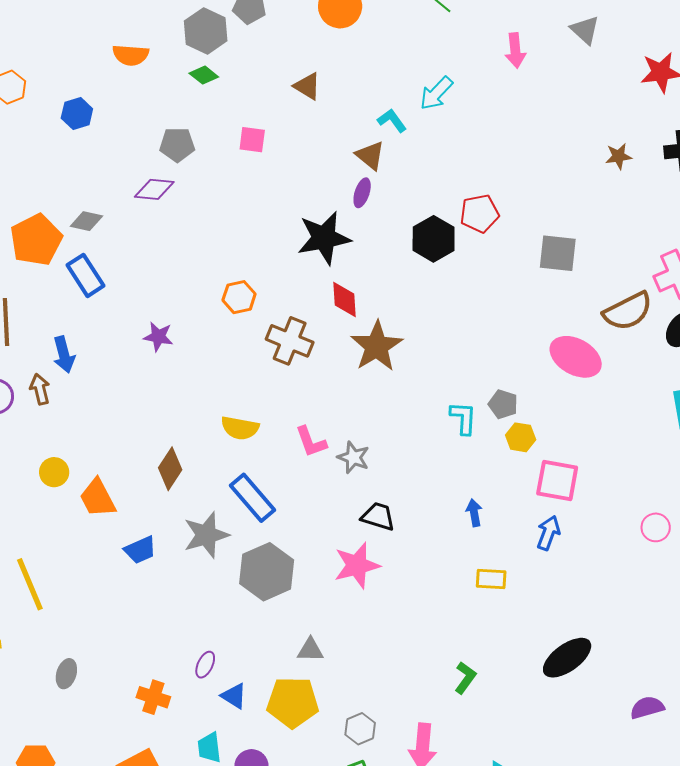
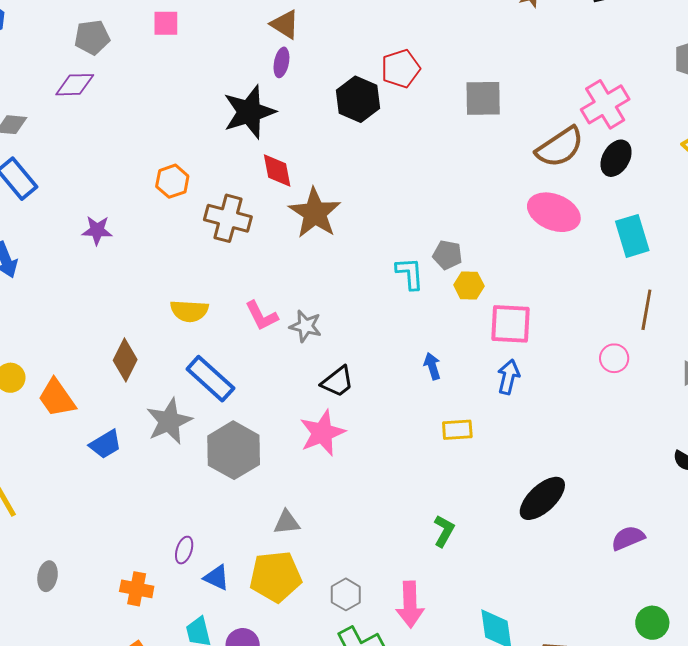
pink ellipse: (576, 357) -> (554, 212), moved
black trapezoid: (378, 516) -> (337, 382), turned 132

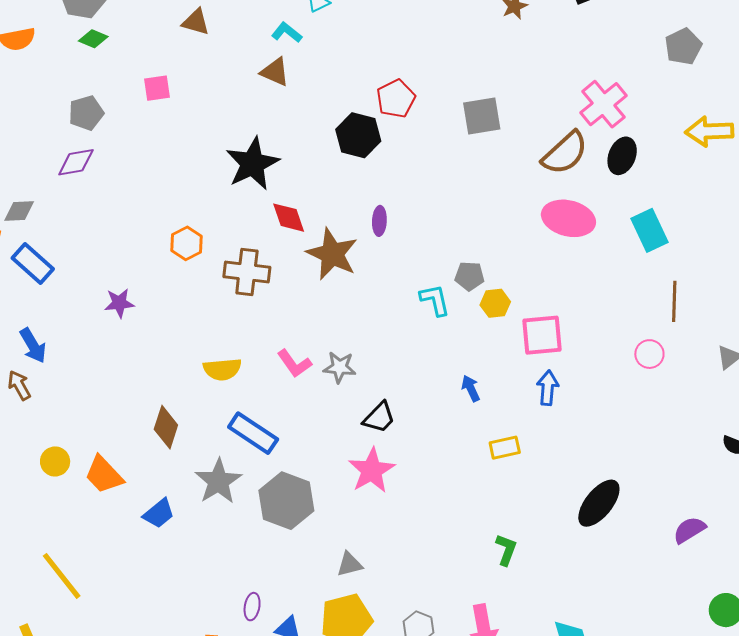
purple ellipse: (281, 62) -> (379, 221), moved

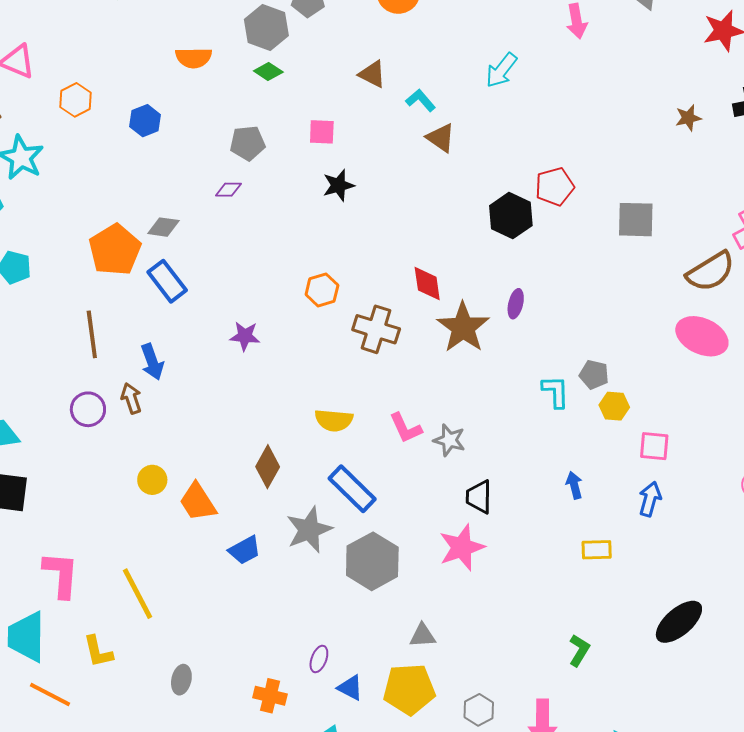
cyan L-shape: (287, 32) -> (421, 100), moved
purple diamond: (76, 162) -> (228, 190), size x0.7
black star: (252, 164) -> (339, 185), moved, size x0.6
pink square: (542, 335) -> (654, 446), size x0.7
black trapezoid: (379, 418) -> (479, 497), turned 126

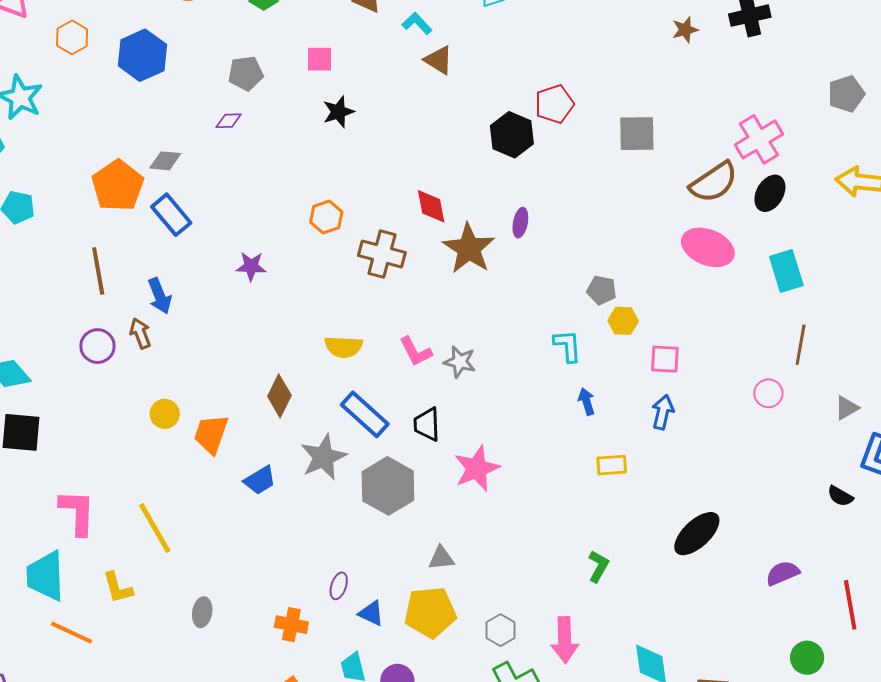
blue hexagon: (145, 121) -> (142, 55), size x1.6
cyan L-shape: (556, 392) -> (568, 346), moved
black trapezoid: (479, 497) -> (427, 424), moved
orange trapezoid: (198, 502) -> (211, 434), turned 54

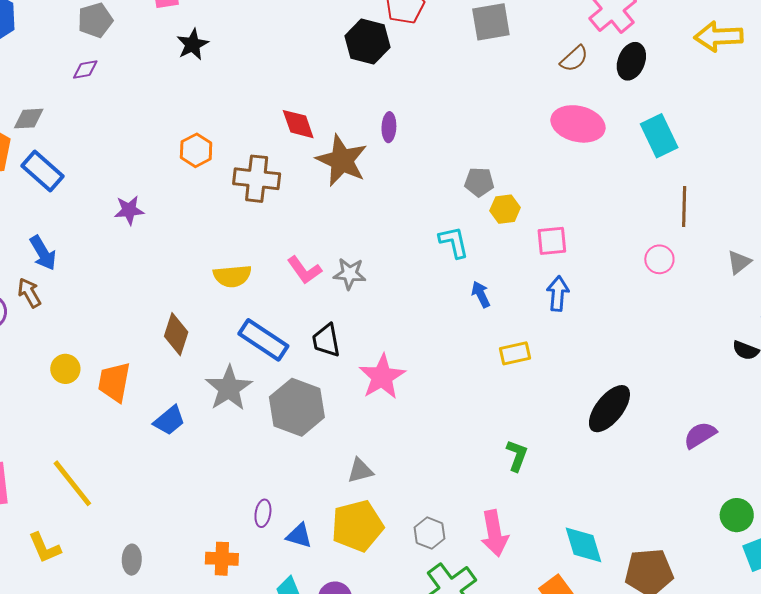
brown semicircle: (714, 182) -> (574, 59), size x0.6

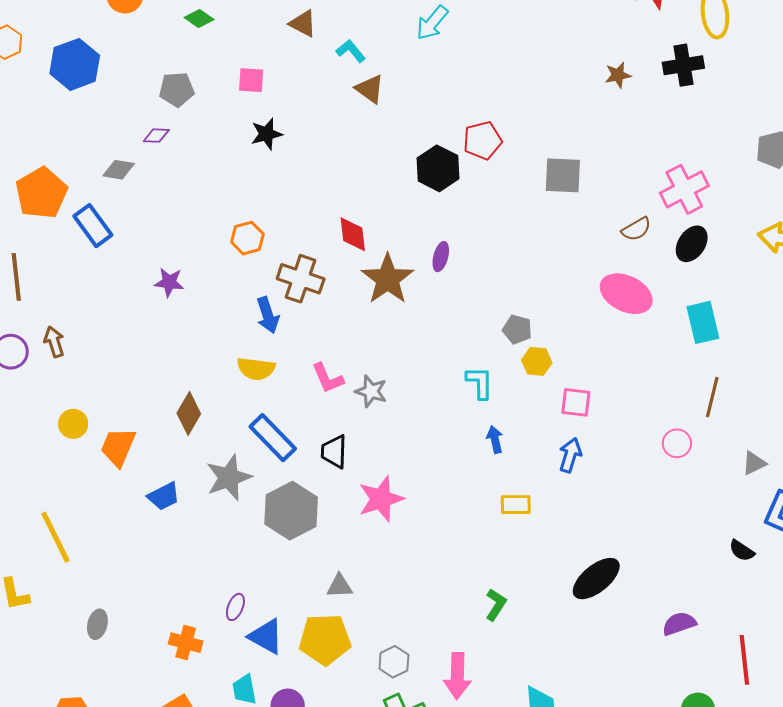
gray diamond: (29, 119) -> (119, 170), moved
blue arrow: (43, 253) -> (268, 315), moved
blue triangle: (299, 536) -> (266, 636), size x1.4

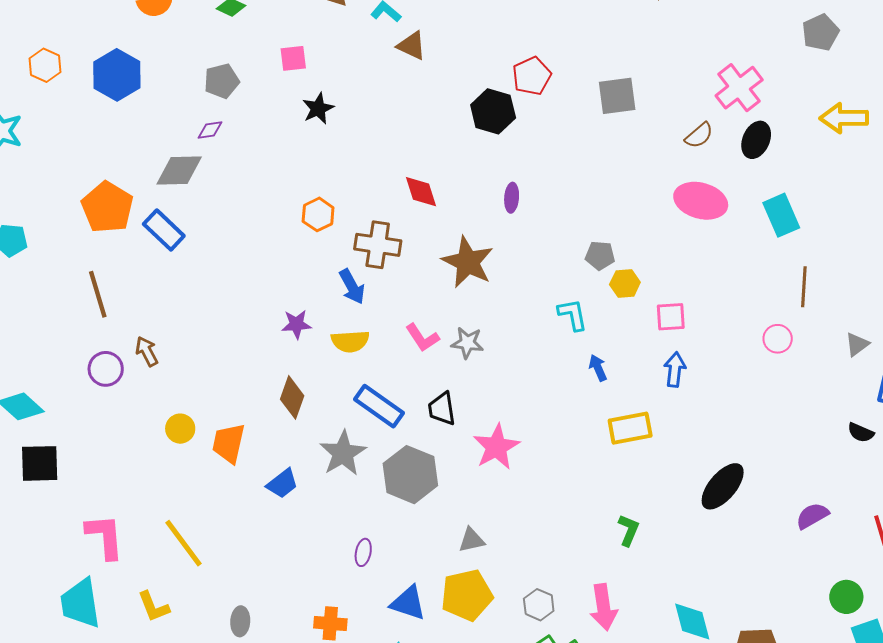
gray diamond: (119, 170) -> (179, 170), size x1.5
brown star: (388, 279) -> (468, 262), moved
purple star: (169, 282) -> (296, 324), moved
yellow rectangle: (516, 505) -> (630, 428), size x1.4
purple ellipse: (235, 607) -> (363, 552), moved

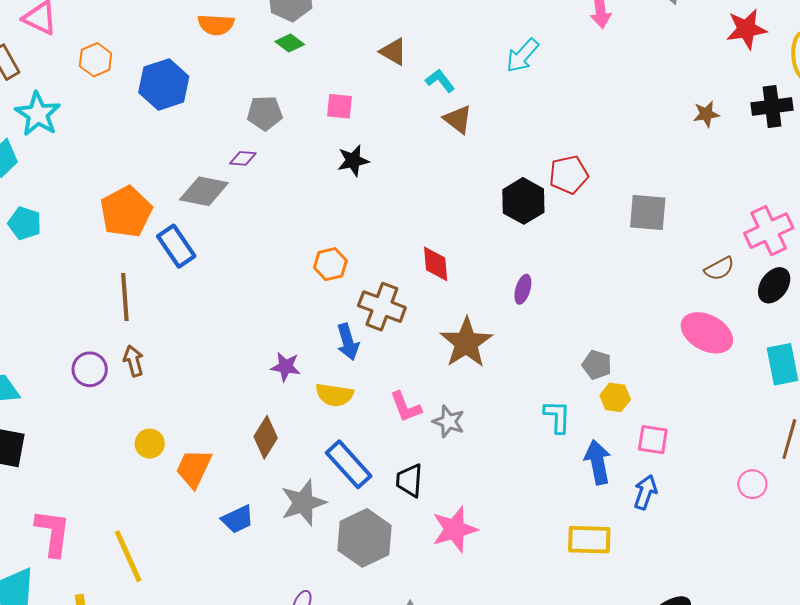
brown line: (98, 294) -> (125, 297), moved
blue arrow: (598, 368) -> (598, 462), moved, size x1.6

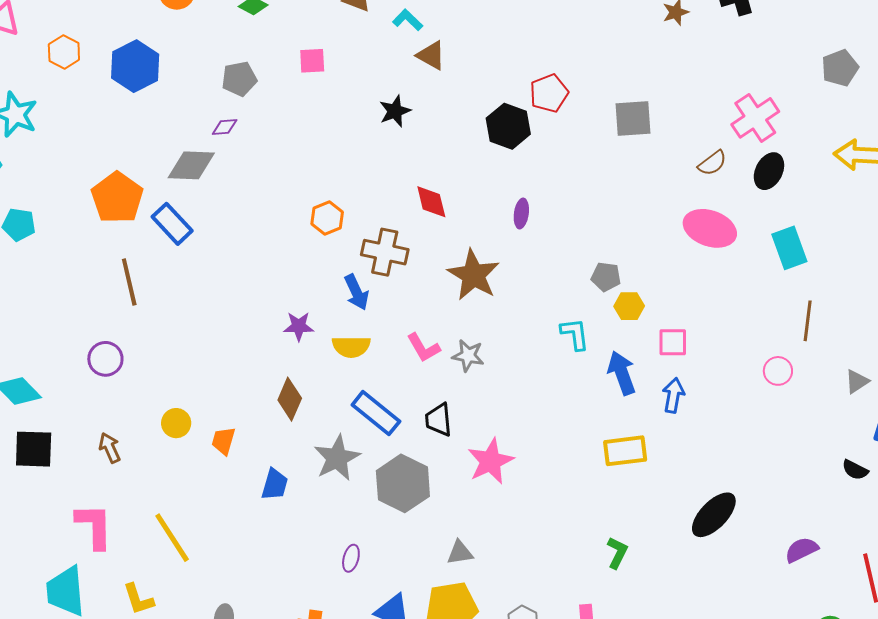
black star: (353, 161) -> (395, 111), moved
brown arrow: (134, 361) -> (110, 448), moved
orange trapezoid: (194, 468) -> (223, 441), size x0.7
blue trapezoid: (238, 519) -> (275, 484), turned -40

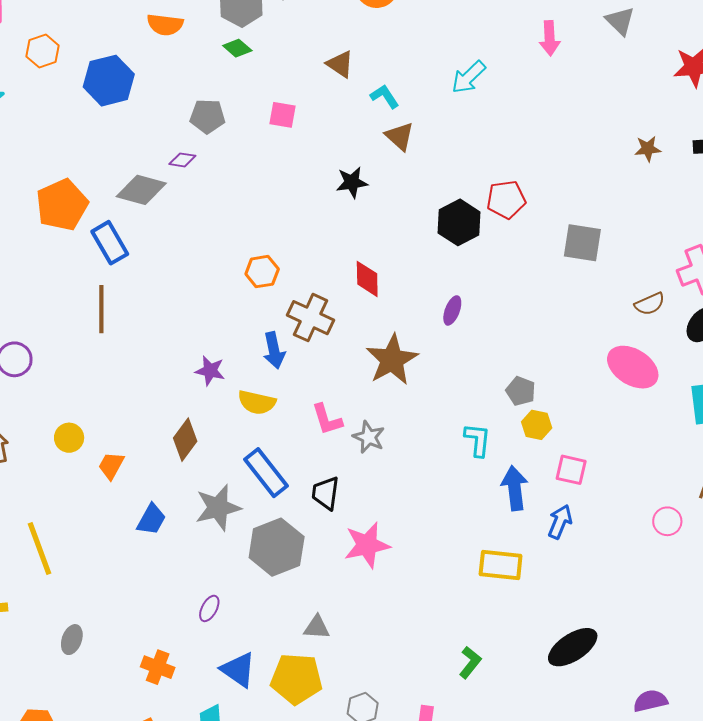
brown line: (129, 282) -> (101, 309), moved

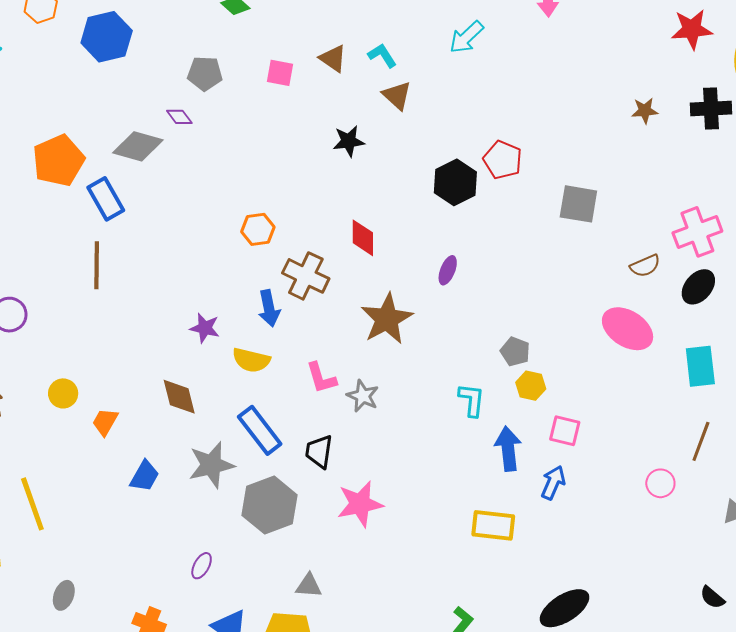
brown triangle: (340, 64) -> (333, 58), moved
purple diamond: (182, 160) -> (179, 117), turned 44
red pentagon: (506, 199) -> (503, 160), turned 30
brown diamond: (185, 440) -> (179, 397), turned -51

